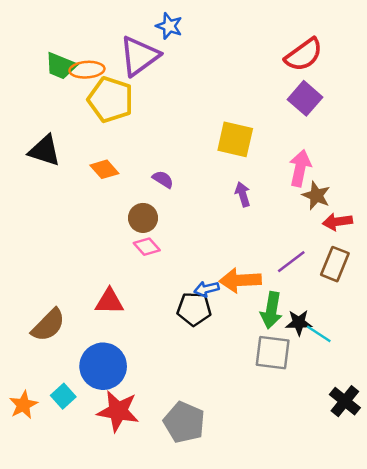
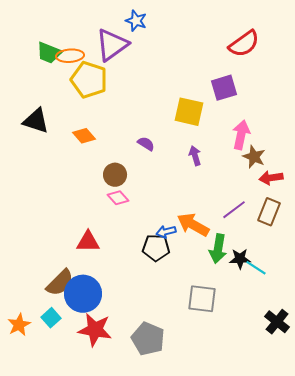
purple square: (305, 98) -> (224, 88), moved, turned 32
purple semicircle: (163, 179) -> (146, 144), moved
orange arrow: (240, 280) -> (193, 225), turned 32
brown semicircle: (48, 325) -> (60, 283), moved
gray square: (273, 353) -> (202, 299), moved

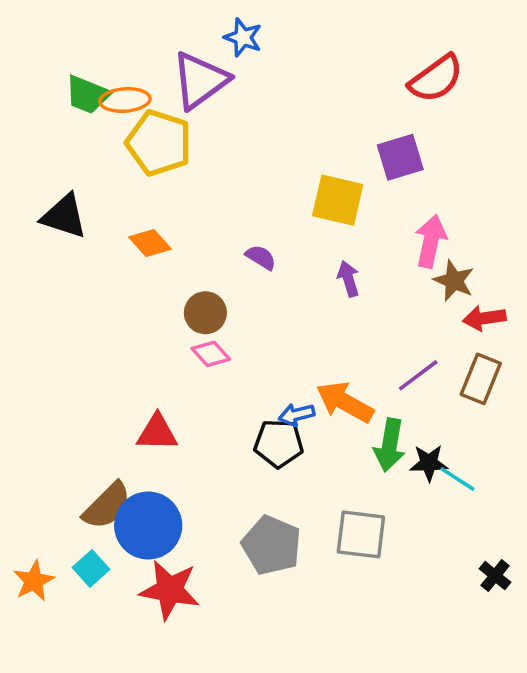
black cross: (277, 322) -> (495, 576), size x0.7
gray pentagon: (148, 339) -> (272, 545), moved

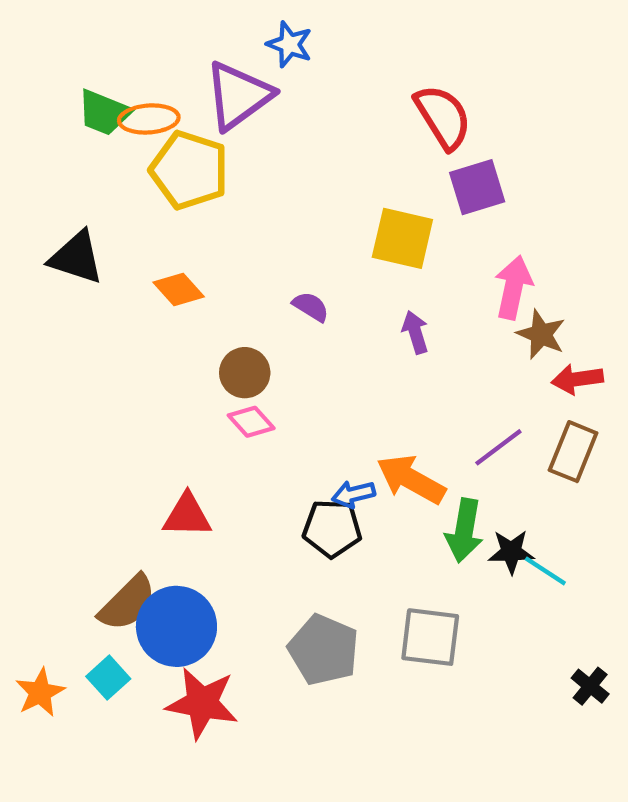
red semicircle: (436, 79) -> (443, 117), moved, turned -86

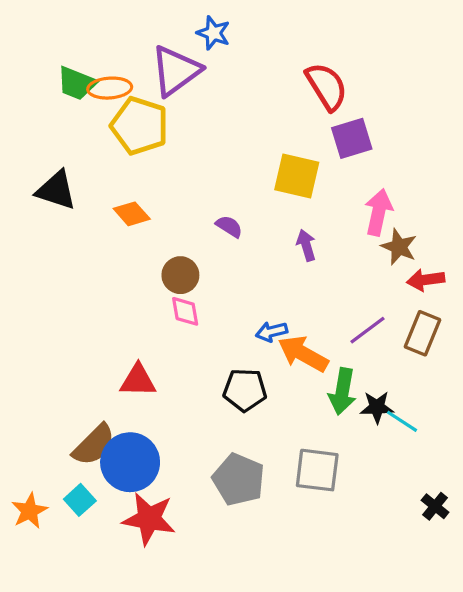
pink diamond: (251, 422) -> (185, 311), turned 32
blue arrow: (353, 494) -> (272, 332), moved

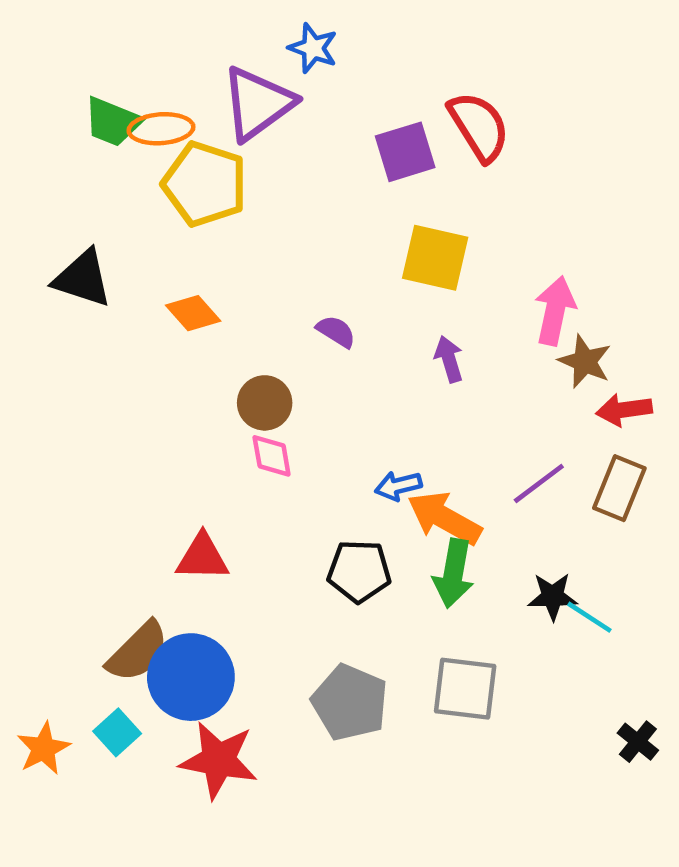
purple square: (352, 138) -> (405, 152), moved
green arrow: (342, 391) -> (454, 573), moved

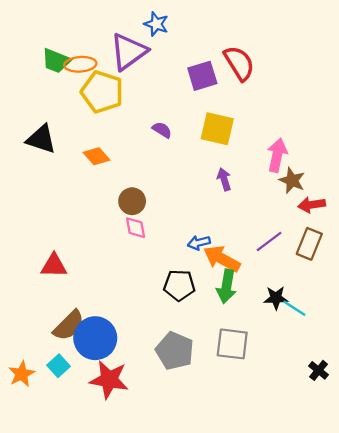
purple semicircle: (336, 331) -> (162, 130), moved
red triangle: (202, 557) -> (54, 266), moved

